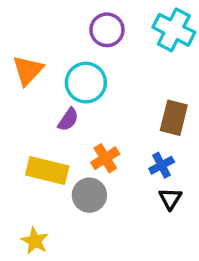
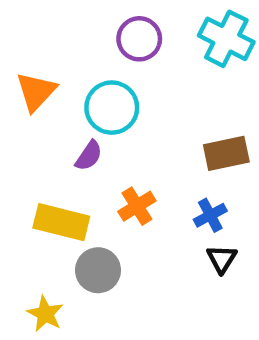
brown rectangle: (174, 118) -> (226, 153), turned 64
gray circle: (89, 195) -> (98, 270), moved

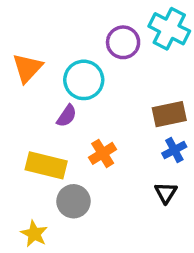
purple circle: (139, 39) -> (123, 42), moved
blue cross: (210, 215) -> (174, 150), moved

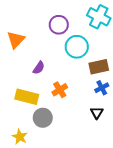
purple circle: (123, 42) -> (59, 25), moved
cyan circle: (84, 80) -> (77, 47), moved

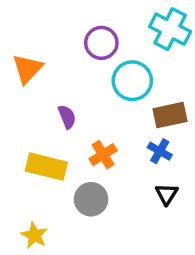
purple semicircle: (39, 68) -> (67, 117), turned -56
blue cross: (102, 88) -> (160, 151), moved, turned -32
gray circle: (43, 118) -> (91, 199), moved

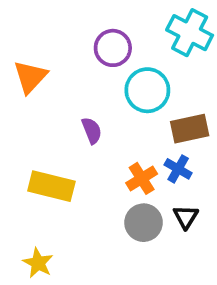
purple semicircle: (67, 117) -> (92, 131), moved
orange cross: (103, 155) -> (142, 178), moved
gray circle: (91, 199) -> (144, 223), moved

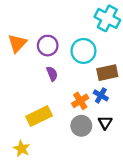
purple circle: (113, 48) -> (48, 46), moved
yellow rectangle: (51, 186) -> (39, 116), moved, turned -40

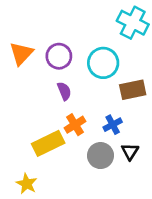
blue cross: (101, 95) -> (113, 125), moved, turned 32
orange cross: (80, 101) -> (75, 125), moved

